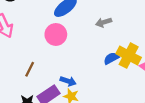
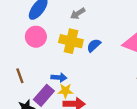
yellow cross: (129, 56) -> (71, 41), moved
brown line: (30, 69) -> (20, 76), turned -32

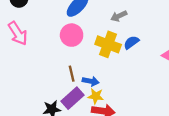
blue semicircle: (94, 45) -> (131, 42), moved
brown line: (20, 76) -> (72, 74), moved

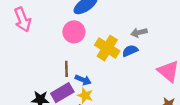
gray arrow: (119, 16) -> (139, 33), moved

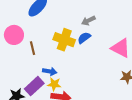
pink circle: (74, 32) -> (14, 35), moved
brown line: (66, 69) -> (33, 48), moved

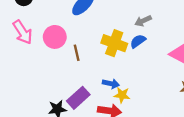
blue arrow: (50, 71) -> (111, 84), moved
yellow star: (54, 84) -> (122, 95), moved

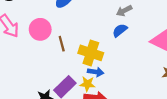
yellow cross: (114, 43) -> (91, 53), moved
yellow star: (122, 95) -> (87, 84), moved

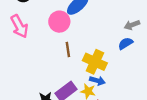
pink circle: (40, 29) -> (59, 22), moved

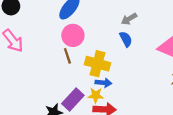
pink circle: (59, 22) -> (73, 35), moved
blue semicircle: (126, 43) -> (126, 39), turned 104

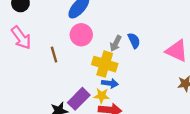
gray arrow: (129, 19) -> (116, 43), moved, turned -35
brown line: (67, 56) -> (54, 55), moved

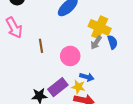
pink circle: (81, 35) -> (70, 56), moved
yellow cross: (105, 64) -> (100, 27), moved

